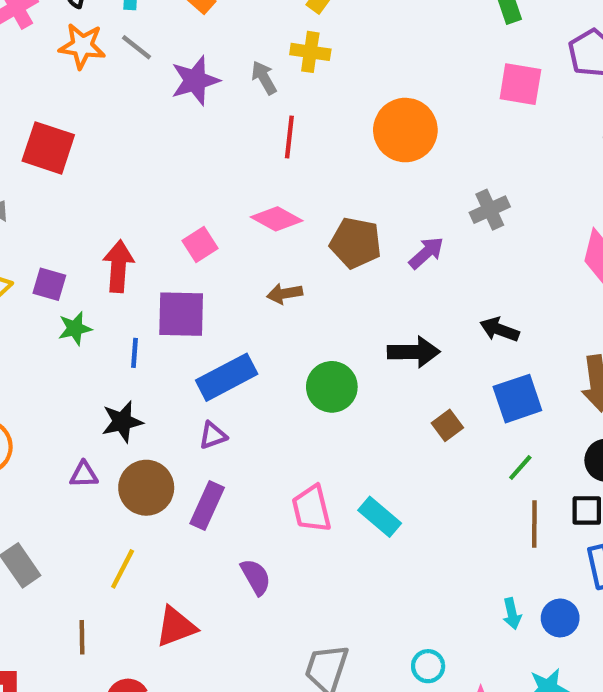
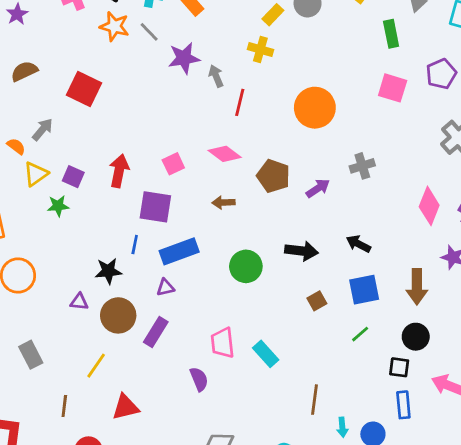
gray arrow: (264, 78) -> (216, 76), moved
green star: (75, 328) -> (58, 206), moved
blue line: (134, 353) -> (135, 245), moved
brown line: (534, 524) -> (314, 400), moved
purple semicircle: (256, 577) -> (199, 379), moved

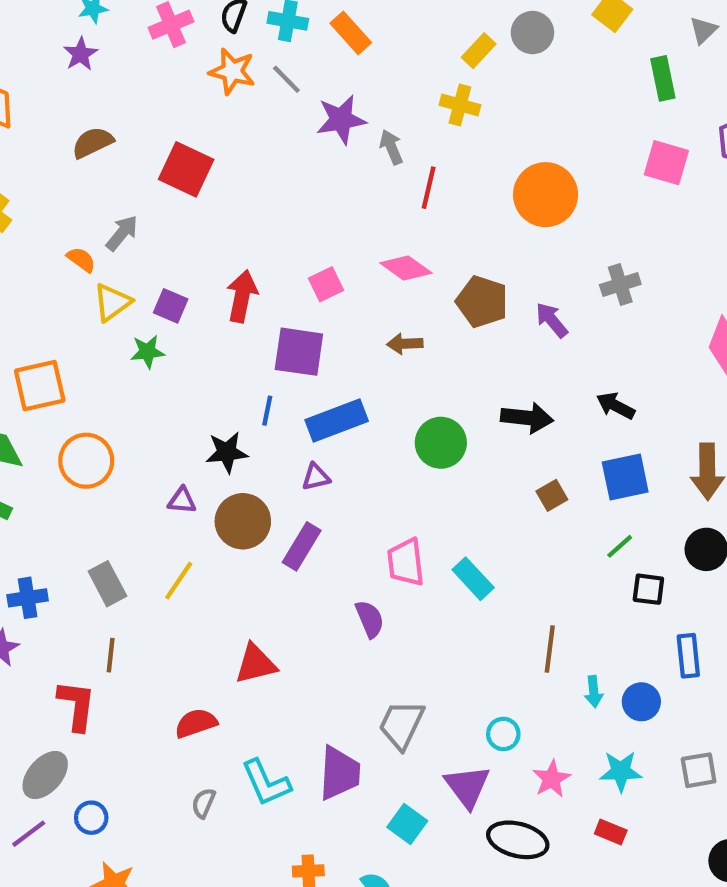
purple arrow: (318, 188) -> (552, 320), turned -95
yellow line: (96, 366) -> (179, 581), moved
black square: (399, 367) -> (648, 589), moved
brown line: (64, 406) -> (111, 655), moved

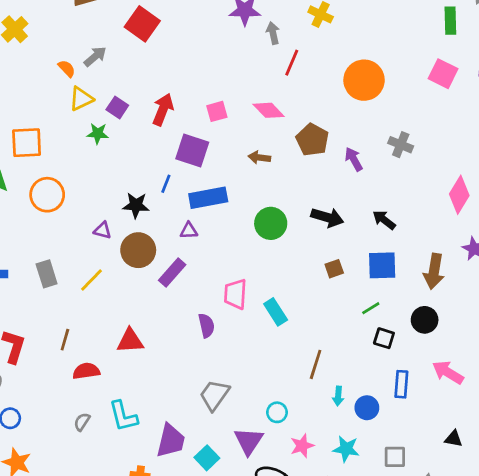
gray cross: (620, 284) -> (401, 145), turned 30
brown line: (111, 655) -> (65, 340), moved
purple trapezoid: (339, 773) -> (171, 441), moved

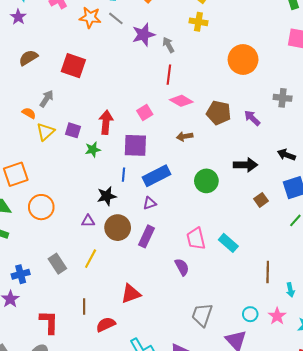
red line: (292, 63) -> (169, 75), moved
green star: (98, 133) -> (93, 150), moved
pink star: (302, 446) -> (277, 316), moved

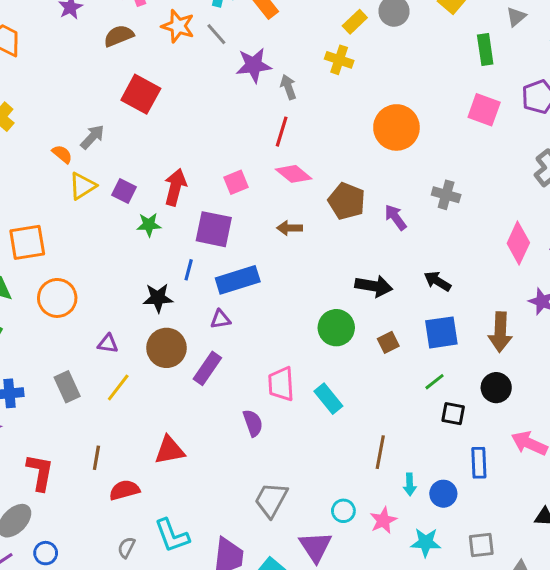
brown semicircle: (28, 58) -> (119, 36), moved
green circle: (206, 181) -> (336, 328), moved
purple triangle: (88, 221) -> (108, 344), moved

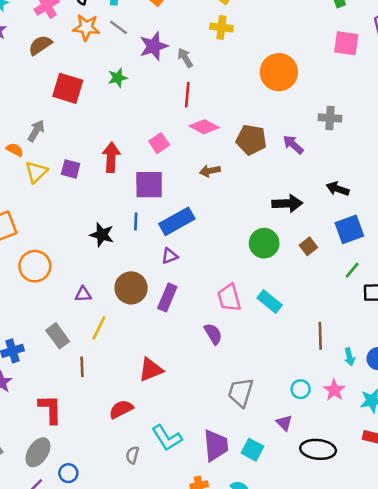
green star: (149, 225) -> (118, 78), moved
black star: (158, 298) -> (102, 235), moved, turned 30
brown line: (96, 458) -> (82, 367), moved
purple triangle: (315, 547) -> (284, 423), size x0.6

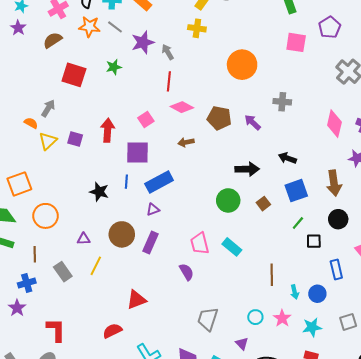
brown line: (82, 367) -> (35, 254), moved

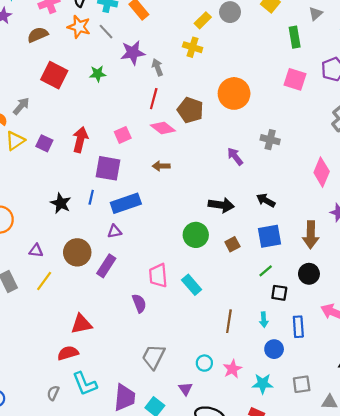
brown pentagon: (219, 118) -> (190, 110), moved
cyan arrow: (295, 292) -> (264, 320), moved
red semicircle: (112, 331) -> (68, 353), moved

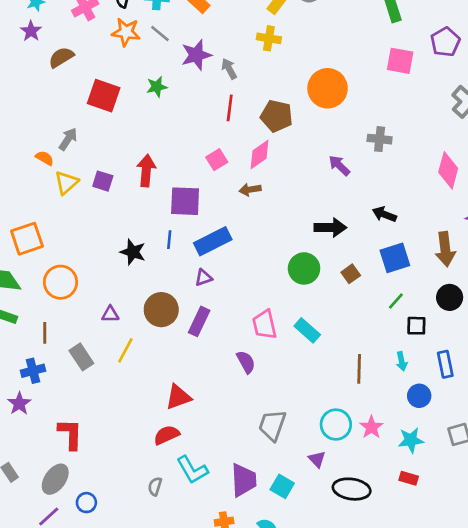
brown semicircle: (38, 35) -> (61, 57), moved
pink diamond: (163, 128) -> (259, 155), moved, turned -65
pink square: (123, 135) -> (217, 160), moved
cyan circle: (204, 363) -> (336, 425), size x1.5

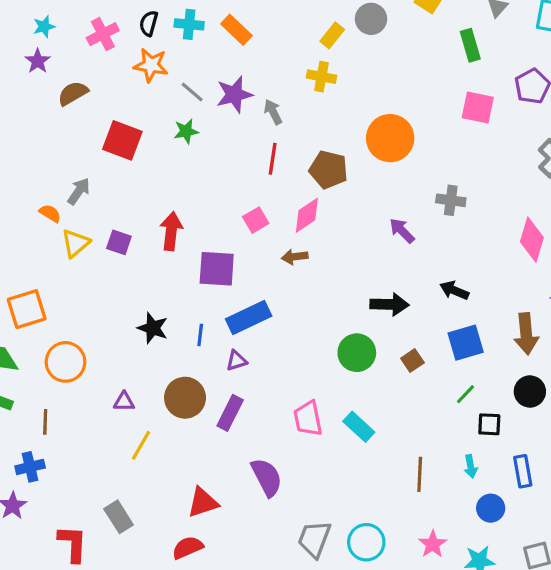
gray line: (160, 33) -> (192, 92), moved
blue line: (169, 240) -> (200, 335), moved
gray rectangle: (81, 357) -> (119, 517), moved
purple semicircle: (246, 362) -> (267, 477), moved, size x1.4
cyan circle: (336, 425) -> (366, 542), moved

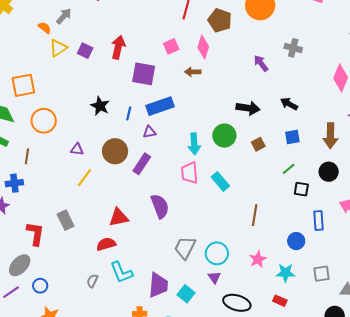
pink diamond: (307, 215) -> (203, 47), turned -45
blue square: (466, 343) -> (292, 137), size x0.7
cyan arrow: (471, 466) -> (194, 144), moved, size x1.5

